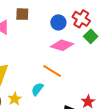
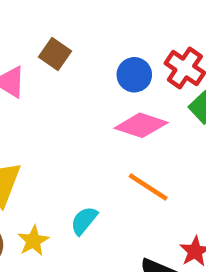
brown square: (22, 14) -> (55, 54), turned 32
orange line: (52, 71) -> (148, 187), moved

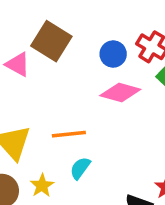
brown square: (55, 54) -> (51, 41), size x1.6
orange line: (148, 187) -> (69, 134), moved, turned -36

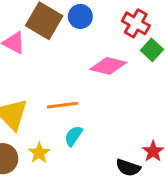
blue circle: (113, 54) -> (80, 16), moved

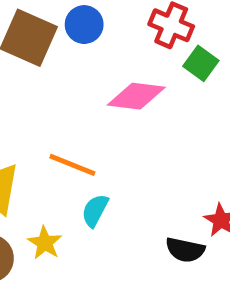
orange line: (62, 105) -> (72, 165), turned 36

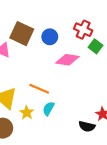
blue circle: (84, 25) -> (50, 37), moved
yellow star: (45, 243) -> (27, 113), moved

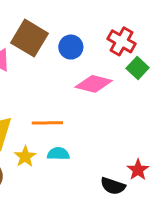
orange line: (39, 89) -> (47, 123), turned -30
cyan semicircle: (48, 109) -> (58, 154), turned 56

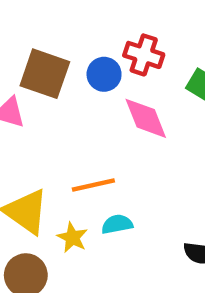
red cross: (122, 41) -> (144, 55), moved
pink diamond: (94, 84) -> (146, 118), turned 66

